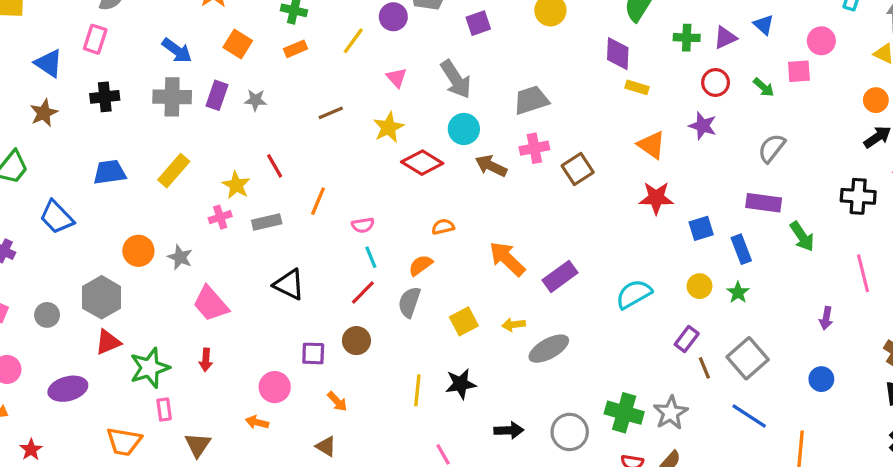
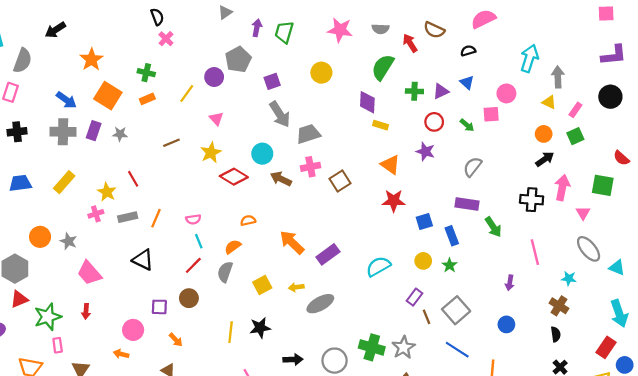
orange square: (238, 44) -> (108, 96), size x1.4
gray arrow: (456, 79) -> (280, 114), moved
orange line: (318, 201) -> (156, 218), moved

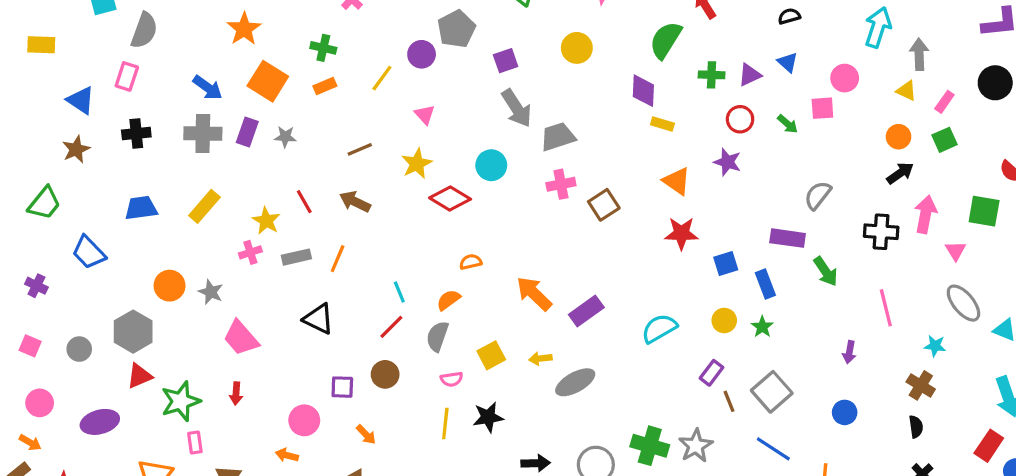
gray semicircle: (472, 167) -> (818, 195), moved
brown arrow: (281, 179) -> (355, 202), moved
pink semicircle: (193, 219) -> (452, 379), moved

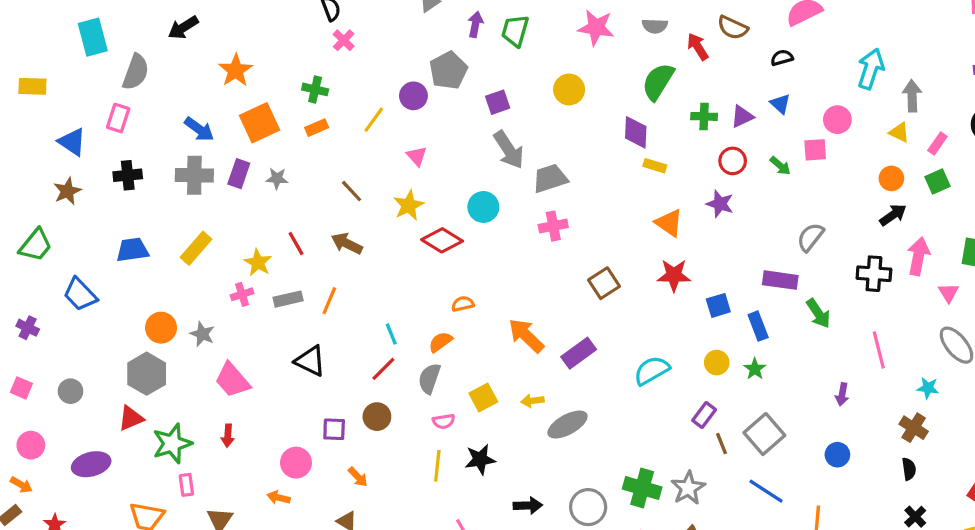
orange square: (268, 81) -> (259, 123), turned 33
brown line: (360, 149) -> (352, 191), turned 70
brown square: (604, 205) -> (604, 283), moved
gray hexagon: (133, 332) -> (147, 374), moved

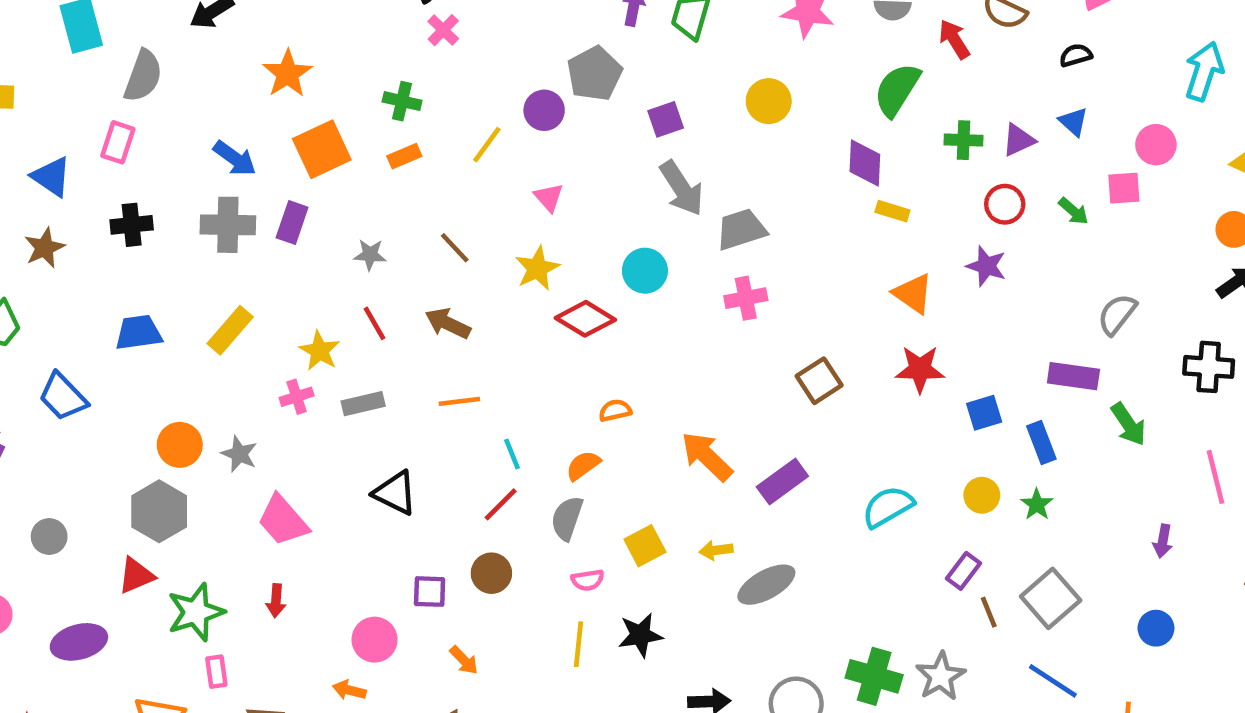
gray star: (277, 178) -> (370, 255), moved
orange line: (329, 301) -> (459, 401), moved, turned 60

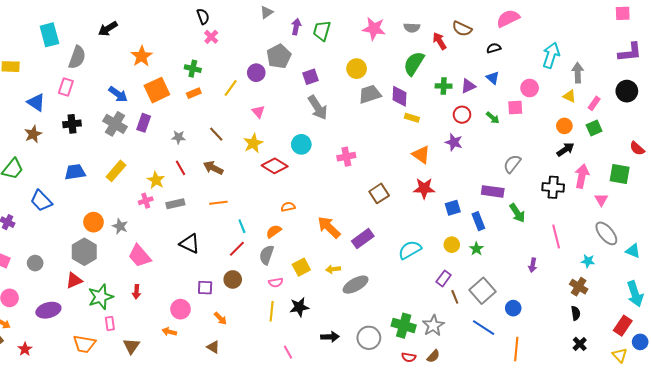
gray cross: (228, 225) -> (115, 124), turned 30
gray trapezoid: (741, 229) -> (370, 94), moved
blue circle: (1156, 628) -> (513, 308), moved

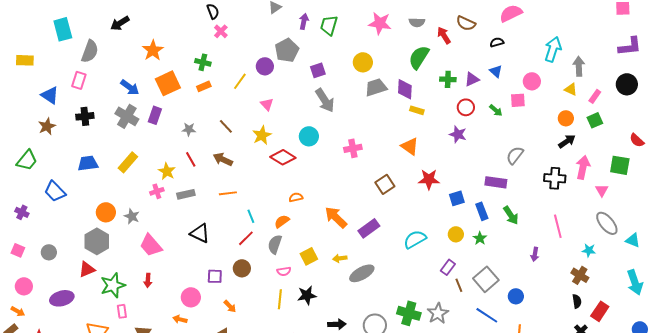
orange triangle: (421, 155) -> (410, 146), moved
green arrow: (517, 213) -> (511, 215), moved
red rectangle: (623, 326) -> (600, 311), moved

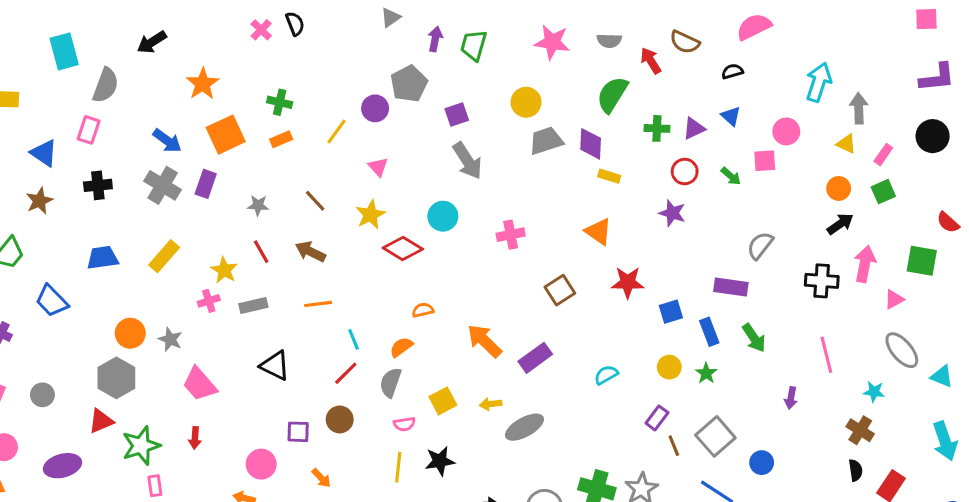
pink cross: (221, 31) -> (261, 30), moved
pink triangle: (602, 190) -> (894, 299), turned 32
cyan semicircle: (415, 239) -> (606, 375), size x0.7

